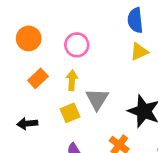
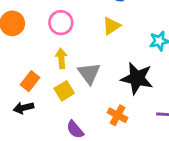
yellow triangle: (139, 52) -> (111, 26), moved
orange rectangle: (38, 78) -> (30, 81), moved

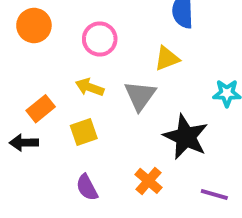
yellow arrow: (61, 58) -> (90, 87), turned -78
gray triangle: (89, 73) -> (140, 96), moved

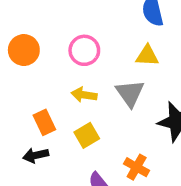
yellow triangle: (167, 59) -> (147, 56), turned 35
orange rectangle: (41, 109) -> (44, 122), turned -65
orange cross: (149, 181) -> (137, 167), moved

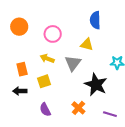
black arrow: (36, 155) -> (20, 91), moved
orange cross: (137, 167) -> (78, 108), moved

